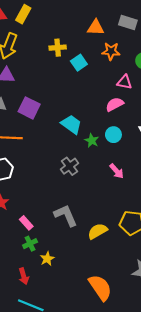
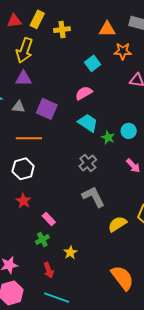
yellow cross: (58, 48) -> (62, 30), moved
pink semicircle: (115, 104) -> (84, 93), moved
gray L-shape: (66, 215) -> (93, 197), moved
green cross: (30, 244) -> (42, 240), moved

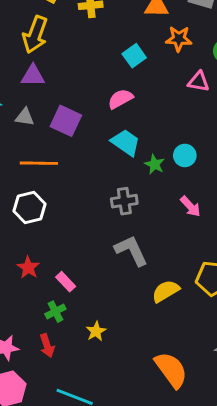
gray cross: (88, 163) -> (124, 201), turned 30
red star: (23, 201) -> (28, 268), moved
red arrow: (49, 270) -> (47, 346), moved

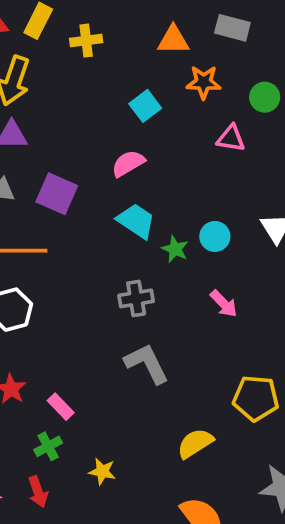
yellow semicircle: (166, 291) -> (195, 443), moved
yellow star: (96, 331) -> (102, 471), turned -30

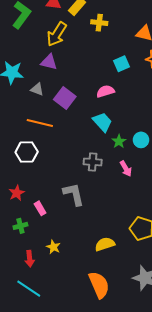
pink arrow: (224, 304) -> (126, 169), moved
gray L-shape: (147, 364) -> (74, 194), moved
green cross: (48, 446) -> (20, 226), moved
red arrow: (38, 492) -> (30, 259), moved

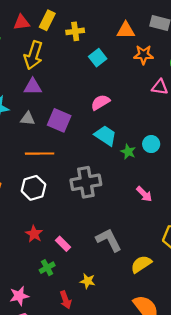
cyan square: (121, 64) -> (98, 58), moved
gray cross: (93, 162) -> (86, 182), moved, size x1.5
pink arrow: (126, 169) -> (144, 194), moved
gray L-shape: (74, 194) -> (109, 240), moved

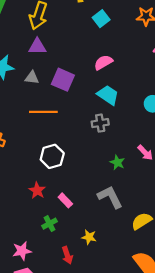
green star: (128, 152) -> (117, 162), moved
gray cross: (86, 182) -> (100, 123), moved, size x0.6
white hexagon: (33, 188) -> (52, 156), moved

